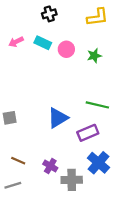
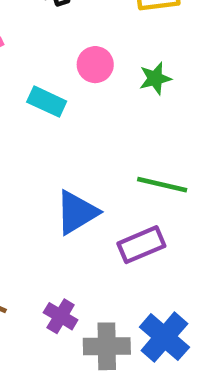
cyan rectangle: (43, 43) -> (47, 102), moved
blue cross: (98, 163) -> (164, 337), moved

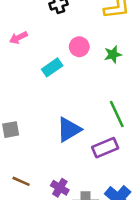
cyan rectangle: (47, 102) -> (52, 67), turned -60
green line: (162, 185) -> (117, 114), turned 52

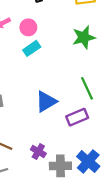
pink circle: (79, 47) -> (28, 27), moved
green star: (113, 54) -> (84, 37), size x1.5

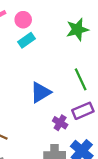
purple rectangle: (77, 117) -> (83, 111), moved
purple cross: (38, 151) -> (60, 123), moved

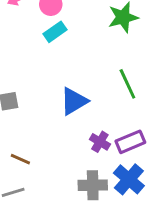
purple rectangle: (83, 111) -> (130, 142), moved

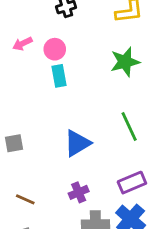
cyan rectangle: (55, 32) -> (59, 76), turned -65
purple cross: (100, 142) -> (79, 192), moved, turned 36

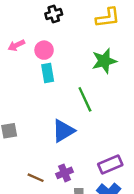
green line: (129, 126) -> (85, 99), moved
brown line: (25, 199) -> (36, 178), moved

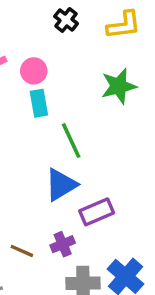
black cross: (54, 14) -> (66, 20), moved, turned -35
green line: (85, 99) -> (71, 141), moved
purple rectangle: (110, 164) -> (97, 212), moved

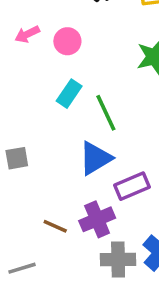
cyan rectangle: (39, 103) -> (69, 94), moved, turned 44
purple cross: (63, 244) -> (97, 219), size x1.4

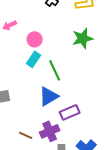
pink circle: (67, 41) -> (35, 39), moved

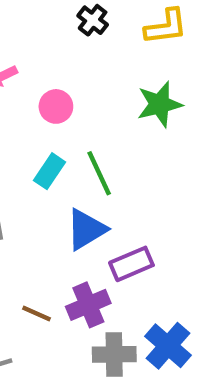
cyan rectangle: (34, 59) -> (49, 171), moved

